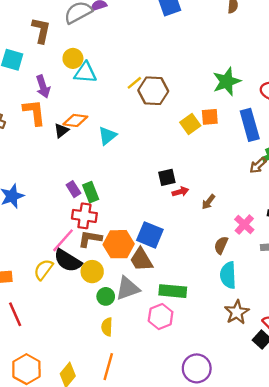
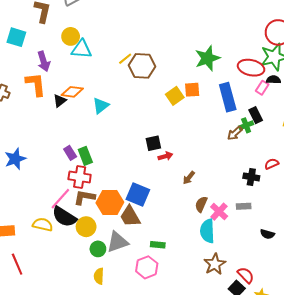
brown arrow: (208, 202) -> (189, 178), moved
pink cross: (244, 225) -> (219, 212), moved
yellow semicircle: (43, 270) -> (43, 225), turned 66
green rectangle: (173, 291) -> (158, 245), size x0.6

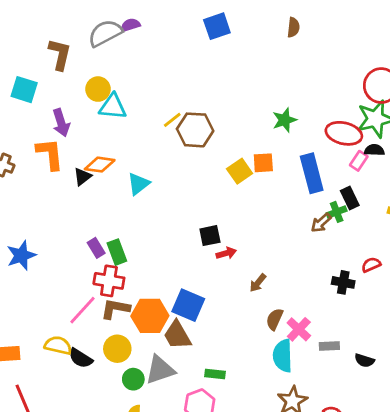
green star: (207, 58) -> (284, 120), size x0.7
gray rectangle: (244, 206) -> (329, 346), moved
black semicircle: (64, 217) -> (81, 358), moved, size x0.7

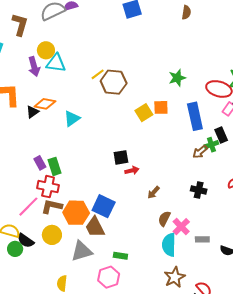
purple arrow: (61, 123) -> (34, 67), moved
black cross: (343, 282) -> (199, 190), moved
green circle: (133, 379) -> (15, 249), moved

